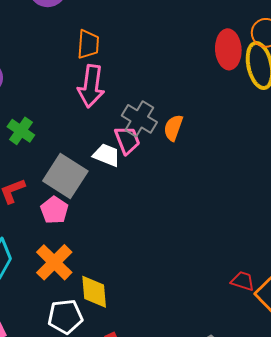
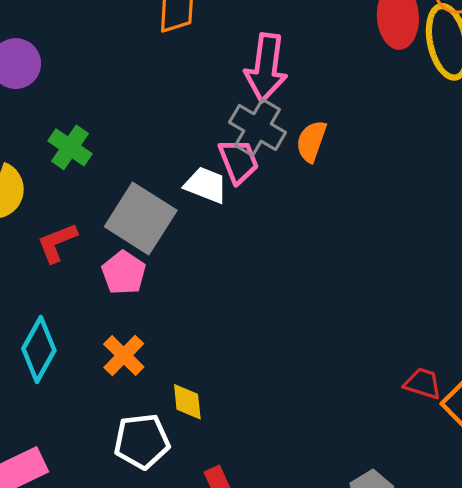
pink arrow: (91, 86) -> (266, 68), moved
orange cross: (54, 262) -> (124, 355), size x0.7
yellow diamond: (94, 292) -> (187, 402), size x0.7

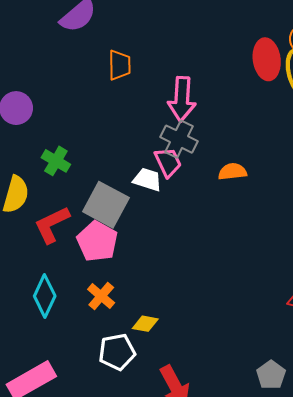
orange semicircle: (311, 141) -> (232, 172), moved, turned 68
red L-shape: (57, 243) -> (52, 225), size x1.4
pink pentagon: (124, 273) -> (97, 241), size x1.4
yellow diamond: (187, 402) -> (145, 324), turned -70

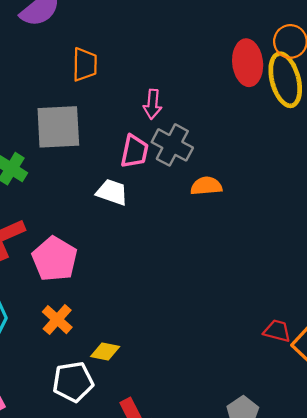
pink arrow: (182, 99) -> (153, 104), size x0.6
gray cross: (179, 139) -> (172, 145), moved
pink trapezoid: (168, 162) -> (134, 151), moved, turned 36
gray square: (106, 205) -> (58, 127), moved, turned -33

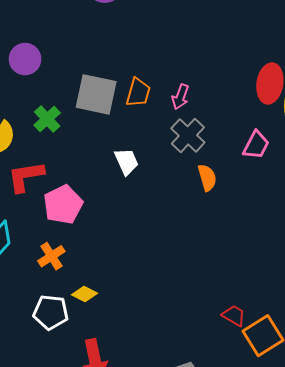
orange trapezoid: (85, 64) -> (138, 93), moved
pink trapezoid: (134, 151) -> (256, 145), moved
orange semicircle: (206, 186) -> (207, 178), turned 64
white trapezoid: (112, 192) -> (127, 161), turned 32

